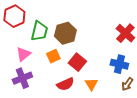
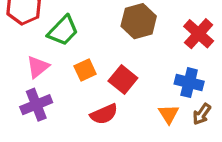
green trapezoid: (39, 31) -> (63, 31), turned 30
brown hexagon: (65, 33) -> (139, 21), moved
orange triangle: (91, 84) -> (169, 114), moved

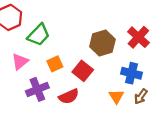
brown hexagon: (139, 21) -> (102, 43), moved
purple cross: (36, 105) -> (37, 89), moved

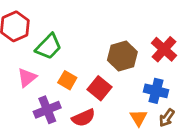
orange square: (55, 64) -> (67, 80), turned -35

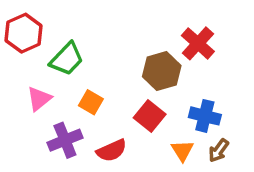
red cross: (164, 49) -> (198, 43), moved
red square: (100, 88) -> (150, 116), moved

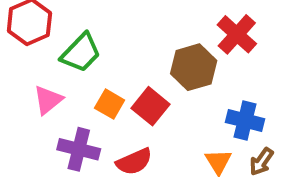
red square: (150, 116) -> (151, 106), moved
purple cross: (65, 140) -> (79, 149), turned 36

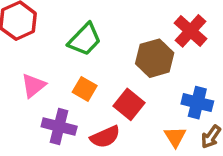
green trapezoid: (81, 53) -> (85, 39), moved
red square: (151, 106) -> (129, 104), moved

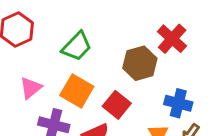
orange square: (85, 89) -> (77, 91), size x1.5

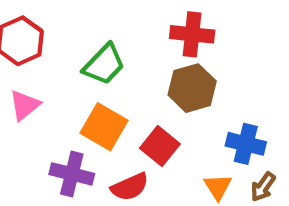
red cross: (172, 39) -> (192, 34), moved, turned -36
pink triangle: (31, 88) -> (25, 105), moved

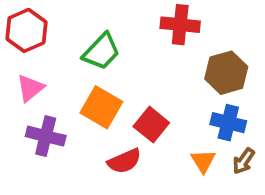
brown hexagon: (192, 88) -> (226, 73), moved
purple cross: (72, 174) -> (46, 136), moved

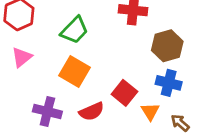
red square: (151, 125) -> (124, 93), moved
purple cross: (46, 136) -> (47, 111), moved
brown arrow: (244, 161) -> (180, 123), moved, turned 96

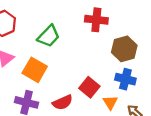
orange square: (75, 72) -> (35, 70), moved

